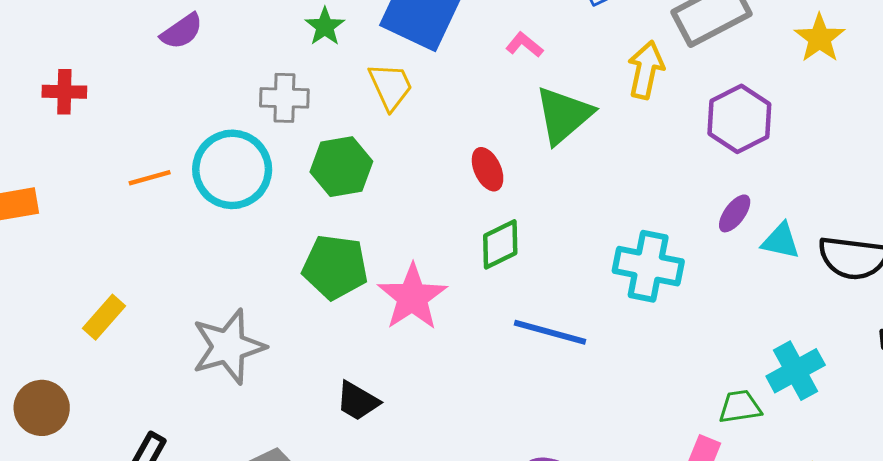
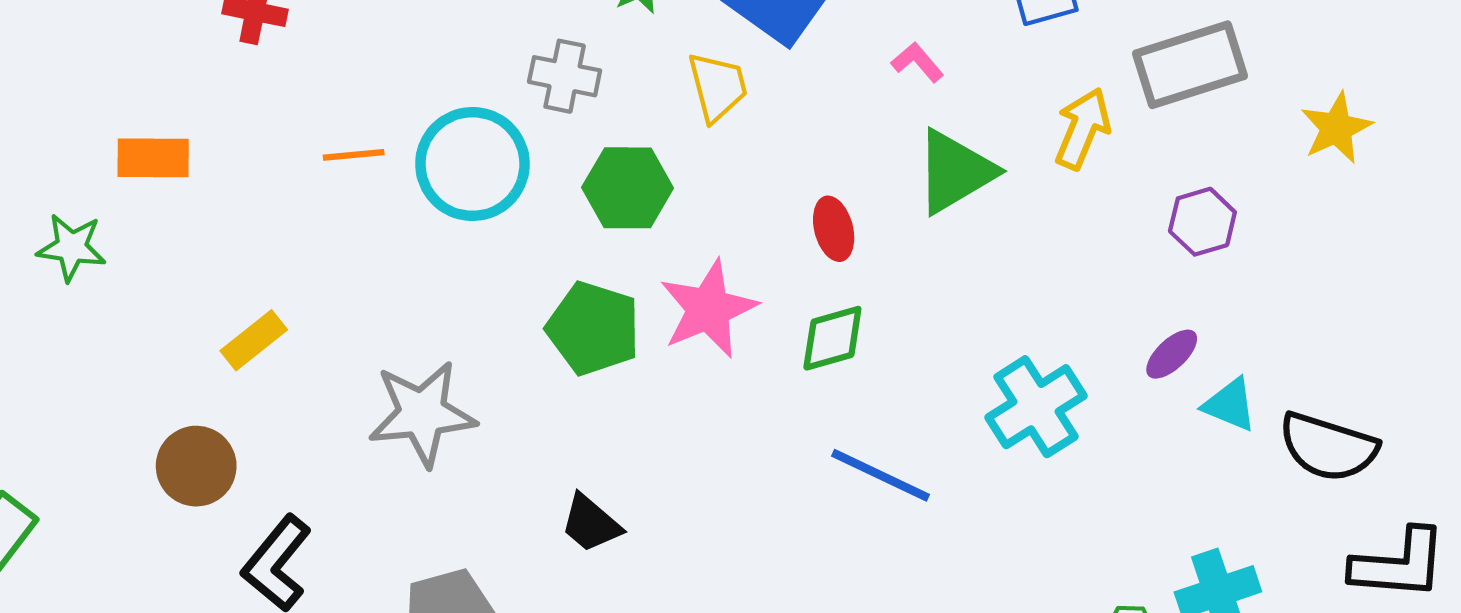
purple hexagon: (739, 119) -> (1202, 222), size x0.7
cyan cross: (648, 266) -> (1036, 407), turned 36
pink star: (412, 297) -> (708, 309), moved
brown circle: (42, 408) -> (196, 466), moved

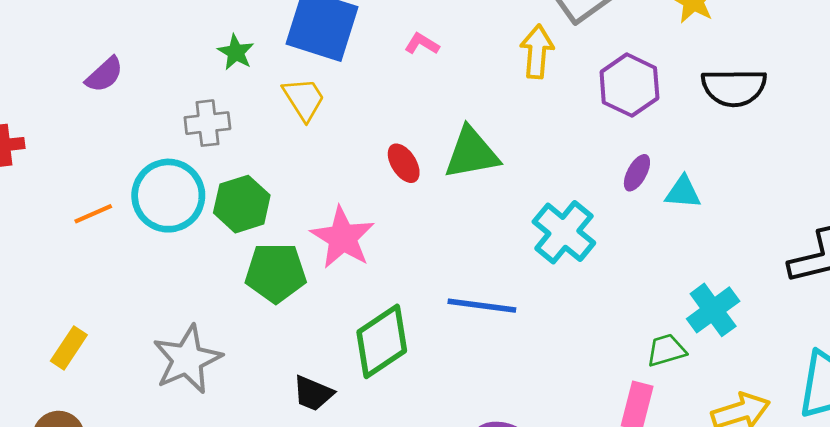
green triangle: (955, 172) -> (472, 153), moved, turned 38
green hexagon: (628, 188) -> (242, 204), moved
purple hexagon: (1202, 222) -> (629, 85), size x1.4
green diamond: (832, 338) -> (382, 341), moved, size x1.5
black semicircle: (1328, 447) -> (734, 87), moved

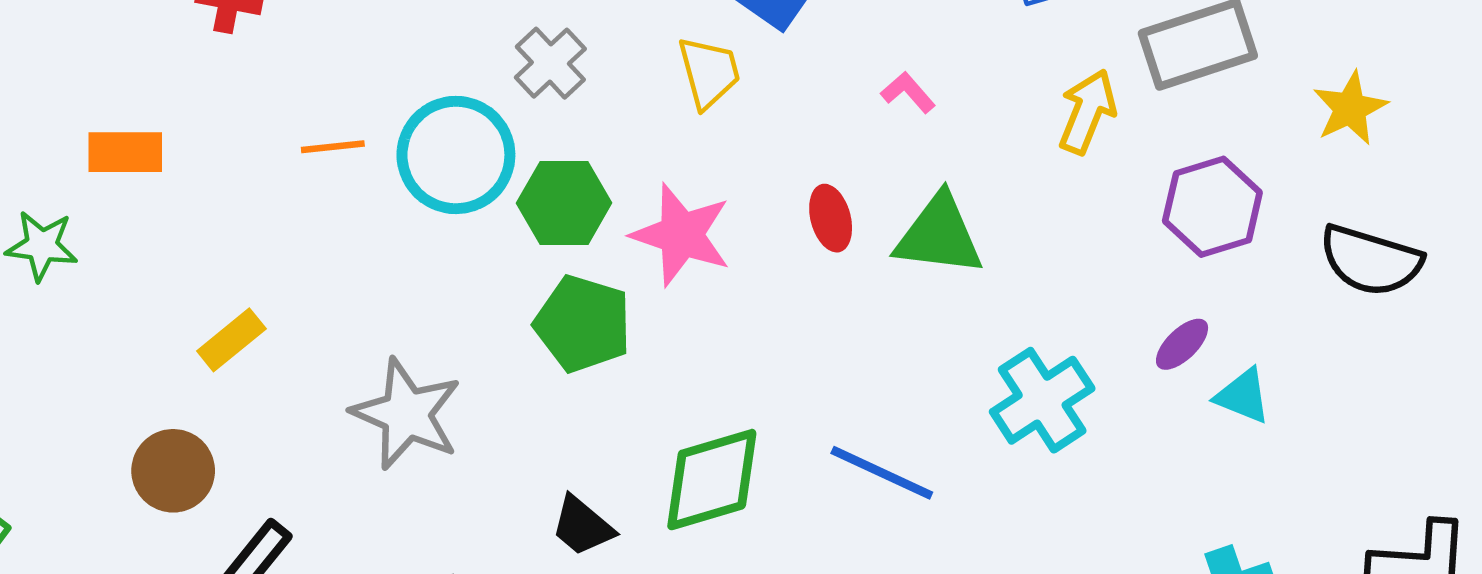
pink L-shape: (422, 44) -> (908, 92), moved
gray cross: (207, 123) -> (550, 63), turned 36
pink star: (343, 238) -> (681, 235), moved, turned -30
gray star: (187, 359) -> (407, 414), turned 30

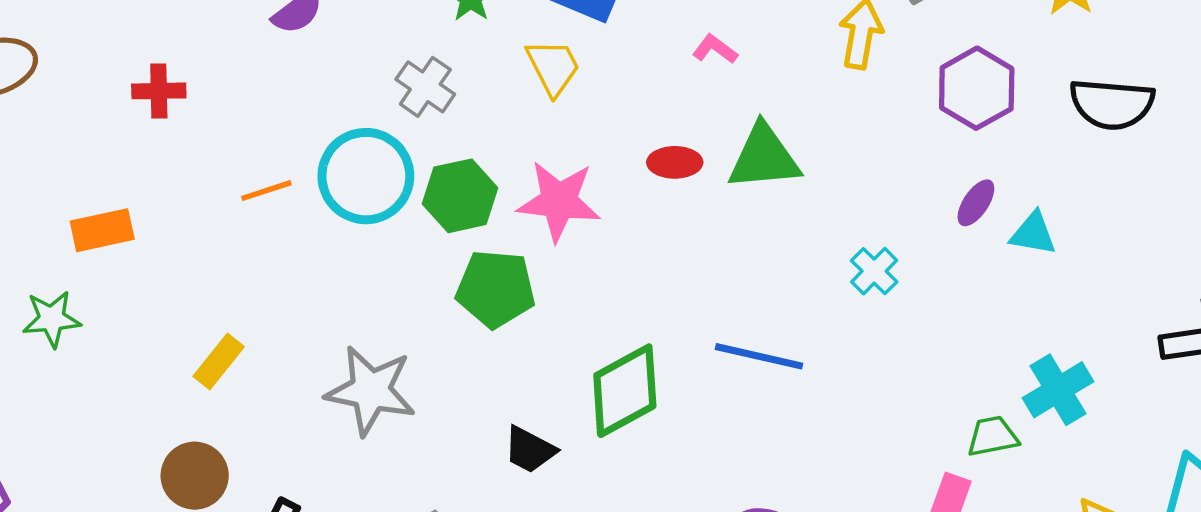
red ellipse: (831, 218) -> (675, 162), turned -63
cyan cross: (1042, 400) -> (874, 271), size x0.6

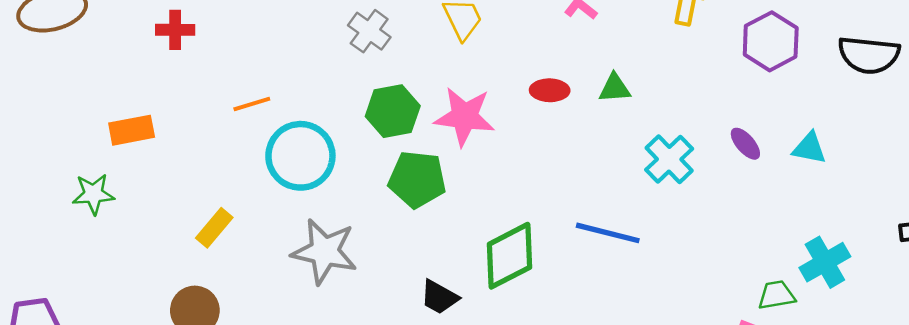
green triangle: (764, 157) -> (615, 88), size x0.6
cyan circle: (366, 176) -> (300, 156), moved
purple ellipse: (976, 203) -> (745, 144), moved, turned -76
cyan cross: (874, 271) -> (669, 159), moved, size x1.4

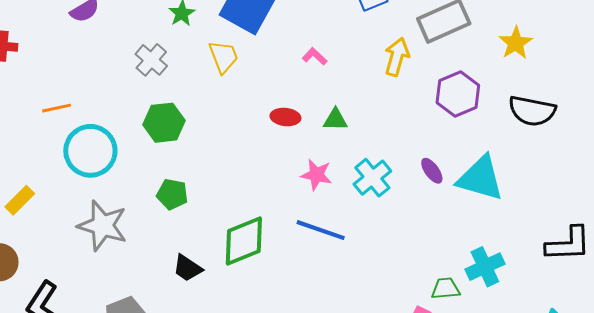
pink star: (465, 117) -> (316, 175), moved, size x0.7
cyan triangle: (809, 148) -> (481, 178), size x1.8
green pentagon: (417, 179) -> (172, 194), moved, size x0.7

